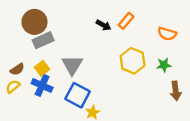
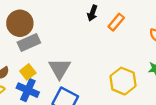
black arrow: (103, 25) -> (92, 13), moved, turned 80
yellow hexagon: (133, 61) -> (123, 81), moved

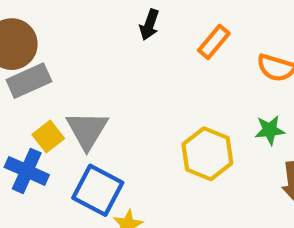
orange rectangle: (116, 22) -> (214, 42), moved
yellow square: (28, 72) -> (48, 137), moved

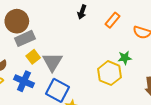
green star: (270, 130) -> (125, 58), moved
yellow square: (48, 137) -> (33, 57), moved

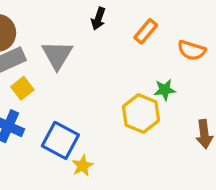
gray triangle: (52, 62) -> (57, 55), moved

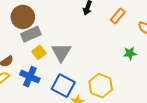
gray triangle: (57, 55) -> (61, 52), moved
yellow hexagon: (141, 114) -> (101, 86), moved

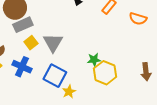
green star: (130, 53) -> (94, 60), moved
yellow hexagon: (101, 86) -> (105, 73), moved

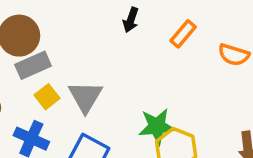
green star: (94, 60) -> (157, 126), size x1.5

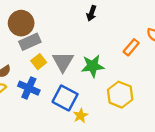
orange rectangle: (183, 34) -> (131, 47), moved
green star: (157, 126) -> (93, 66), moved

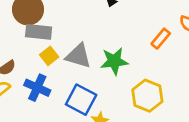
gray rectangle: (30, 42) -> (39, 32), turned 30
gray triangle: (63, 62) -> (78, 56), turned -45

